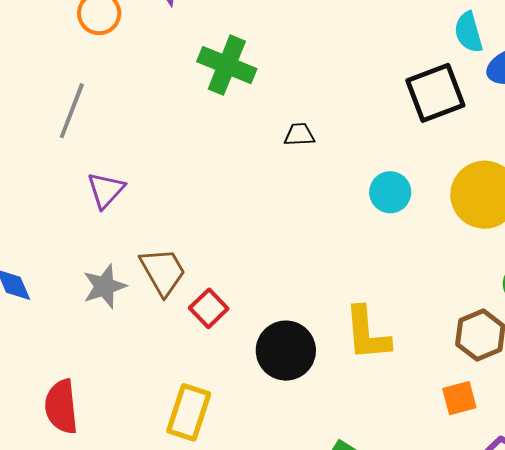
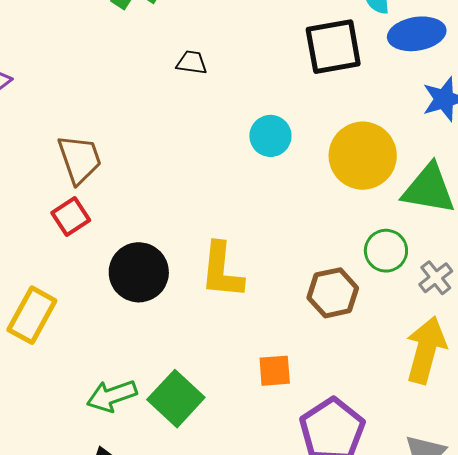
brown trapezoid: (163, 271) -> (80, 159), moved
orange square: (459, 398) -> (275, 371), moved

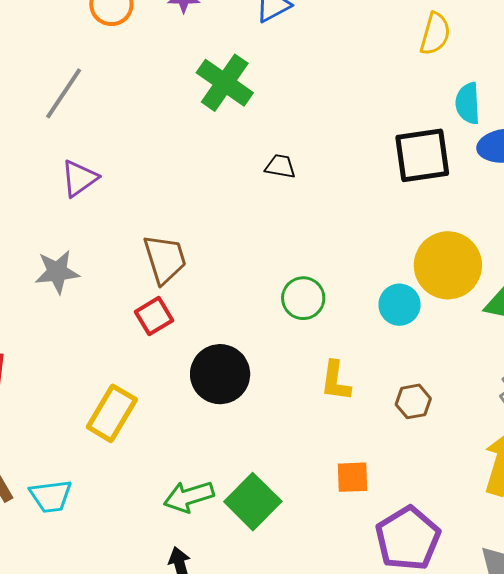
cyan circle: (270, 136) -> (399, 305), moved
green circle: (386, 251) -> (303, 298), moved
yellow L-shape: (222, 271) -> (336, 381), moved, size x0.7
brown hexagon: (333, 293) -> (413, 401), size x0.7

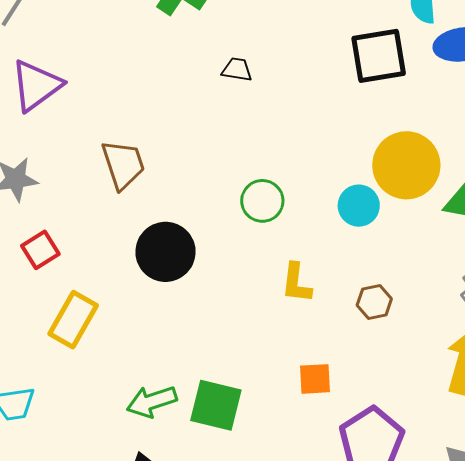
purple triangle: (79, 178) -> (36, 85), size x1.4
red square: (154, 316) -> (40, 250), moved
black circle: (220, 374) -> (165, 252), moved
green square: (253, 502) -> (216, 405), turned -30

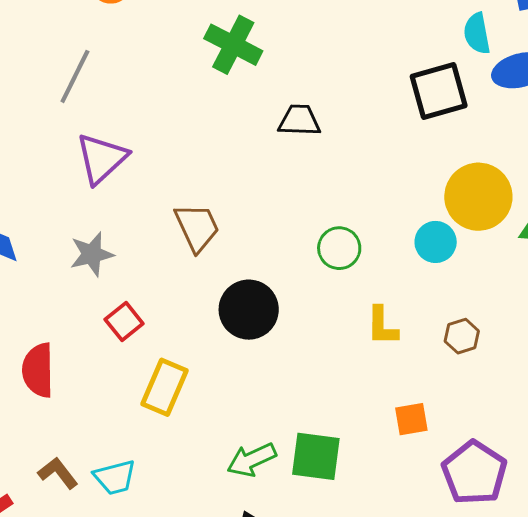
black trapezoid: (237, 70) -> (299, 120), size x1.4

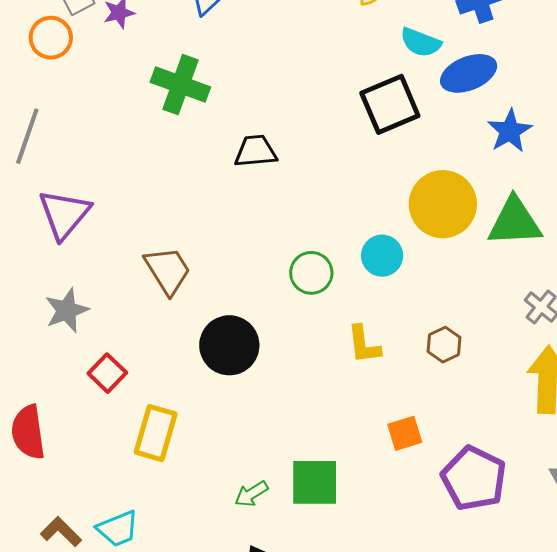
cyan semicircle: (477, 33) -> (421, 42), turned -51
cyan circle: (436, 242) -> (382, 256), moved
green arrow: (252, 460) -> (251, 494), size x0.7

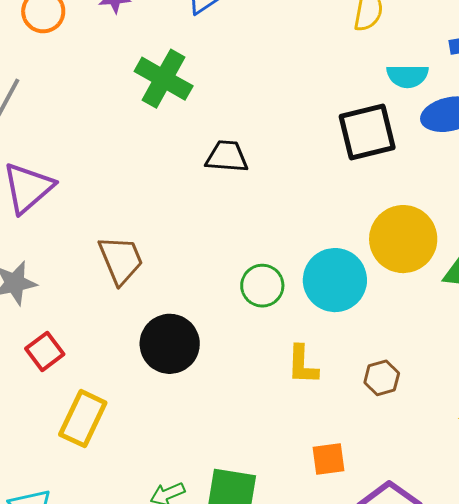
cyan semicircle: (421, 42) -> (407, 76), turned -30
cyan circle: (382, 256) -> (335, 280), size x1.5

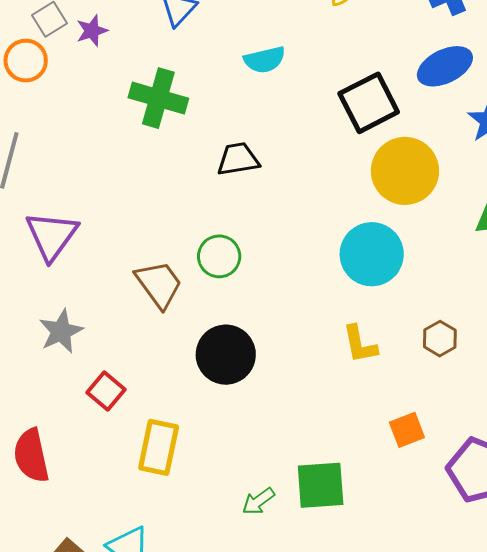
cyan semicircle: (407, 76) -> (265, 60), moved
yellow circle: (403, 239) -> (405, 171), moved
green circle: (262, 286) -> (219, 256), moved

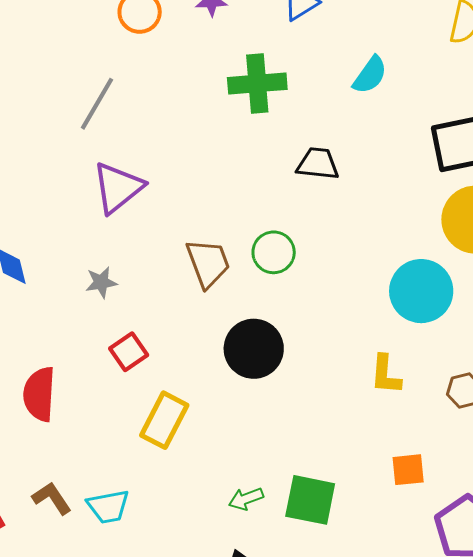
cyan semicircle: (265, 60) -> (370, 75), turned -57
green cross: (158, 98) -> (257, 83), turned -36
gray star: (61, 331) -> (101, 282), size x0.7

